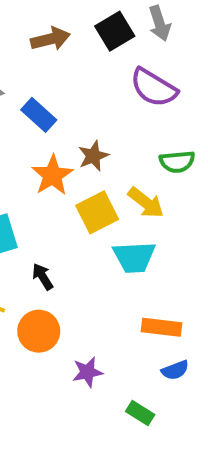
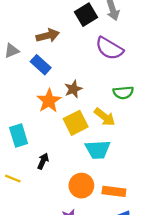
brown arrow: (50, 39) -> (48, 36), moved
black arrow: (43, 277) -> (43, 161), turned 56
orange circle: (39, 331) -> (81, 186), moved

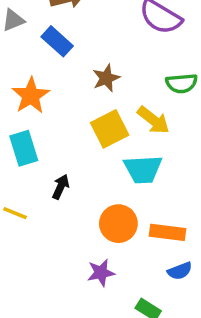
orange star: (49, 101) -> (31, 96), moved

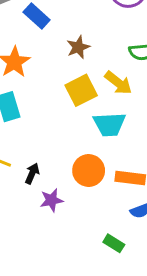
black arrow: (61, 187) -> (32, 173), moved
purple star: (101, 273) -> (51, 200), moved

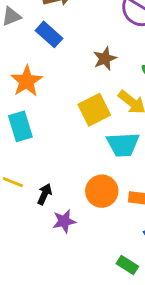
brown star: (78, 47) -> (105, 59), moved

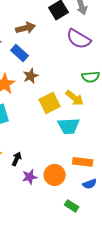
brown star: (105, 59) -> (31, 76), moved
orange circle: (102, 191) -> (55, 175), moved

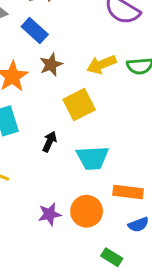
yellow arrow: (75, 98) -> (101, 65), moved, turned 120
cyan trapezoid: (69, 126) -> (92, 158), moved
black arrow: (17, 159) -> (50, 142), moved

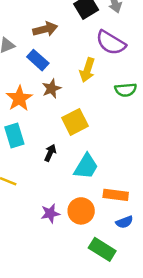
yellow arrow: (101, 65) -> (87, 70), moved, turned -50
cyan trapezoid: (92, 158) -> (86, 166), turned -56
green rectangle: (112, 257) -> (102, 249), size x1.5

